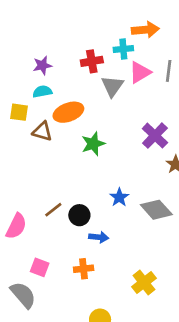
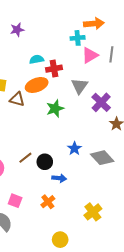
red cross: (92, 61) -> (54, 69), moved
purple star: (42, 65) -> (17, 30), moved
gray triangle: (112, 86) -> (80, 86), moved
cyan semicircle: (42, 92) -> (37, 59), moved
orange cross: (84, 269) -> (48, 202), turned -32

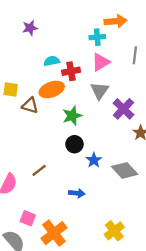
pink triangle: (90, 55) -> (101, 62), moved
black circle: (45, 162) -> (74, 144), moved
orange cross: (48, 202) -> (54, 233), moved, size x1.6

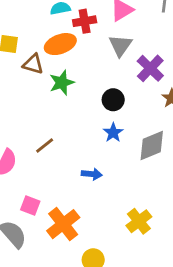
green star: (72, 116) -> (62, 83), moved
black circle: (74, 144) -> (113, 100), moved
gray diamond: (125, 170) -> (152, 145), turned -70

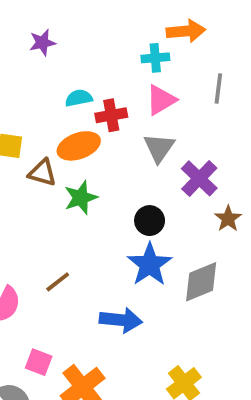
blue star: (113, 133) -> (150, 265), size x1.6
blue arrow: (92, 174) -> (121, 320), size x1.5

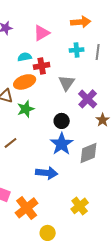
cyan cross: (155, 58) -> (77, 50), moved
pink triangle: (161, 100) -> (42, 33), moved
brown line: (58, 282) -> (11, 143), moved

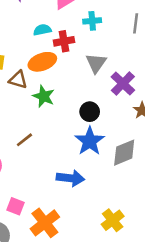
cyan cross: (77, 50) -> (92, 21), moved
green star: (26, 109) -> (44, 96), turned -30

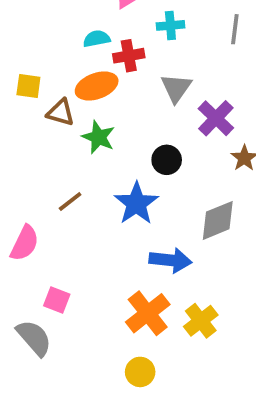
blue star: (90, 141) -> (136, 203), moved
blue arrow: (70, 178) -> (170, 260), moved
orange cross: (45, 223) -> (148, 313), moved

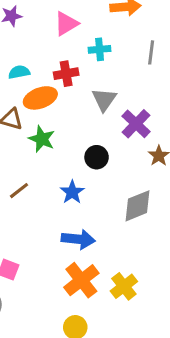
cyan semicircle: (97, 39) -> (19, 72), moved
blue star: (136, 203) -> (72, 192), size x0.7
blue arrow: (170, 260) -> (78, 239), moved

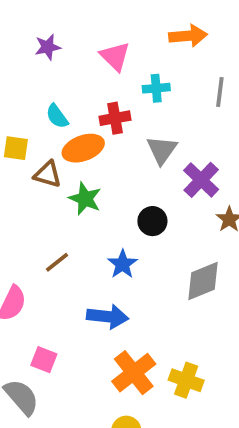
pink triangle: (66, 24) -> (115, 56), turned -44
cyan semicircle: (19, 72) -> (57, 116), turned -115
blue arrow: (78, 239) -> (108, 317), moved
yellow cross: (124, 286) -> (186, 380), turned -32

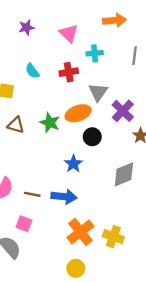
orange ellipse: (83, 148) -> (78, 113), moved
brown triangle: (48, 174) -> (16, 125), moved
brown line: (57, 262) -> (32, 194), moved, turned 49

